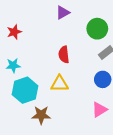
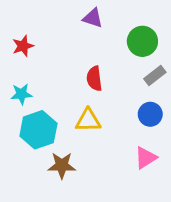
purple triangle: (63, 13) -> (93, 18), turned 48

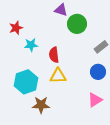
green circle: (142, 41) -> (77, 24), moved
red semicircle: (94, 79) -> (54, 55), moved
cyan star: (21, 94) -> (31, 45), moved

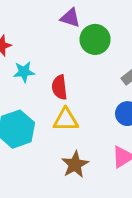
brown star: (41, 105) -> (75, 165), moved, turned -30

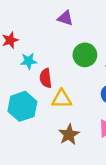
green circle: (95, 39) -> (85, 55), moved
red semicircle: (60, 87) -> (46, 78), moved

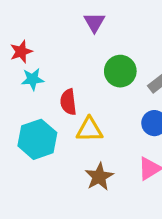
purple triangle: (65, 18) -> (94, 22), turned 42
cyan star: (29, 61) -> (33, 79), moved

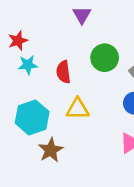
red semicircle: (68, 102) -> (63, 72), moved
brown star: (99, 177) -> (51, 150), moved

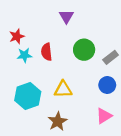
red semicircle: (63, 72) -> (47, 52), moved
brown star: (51, 150) -> (58, 121), moved

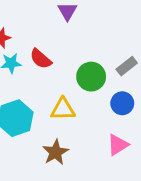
green circle: (84, 50) -> (91, 77), moved
red semicircle: (47, 52) -> (41, 59), turned -42

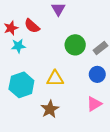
red semicircle: (41, 59) -> (32, 26), moved
green circle: (91, 77) -> (75, 45), moved

